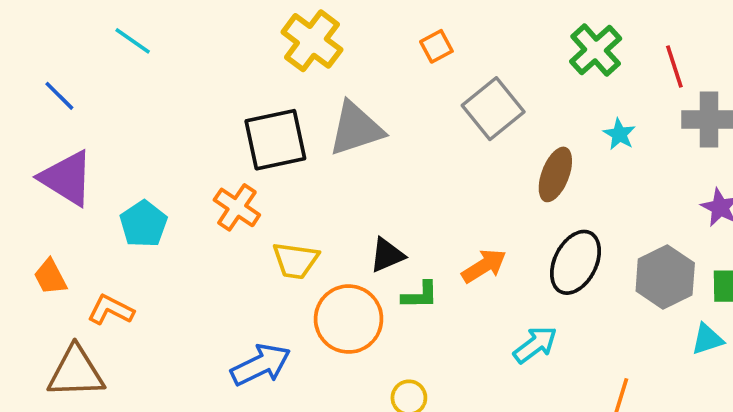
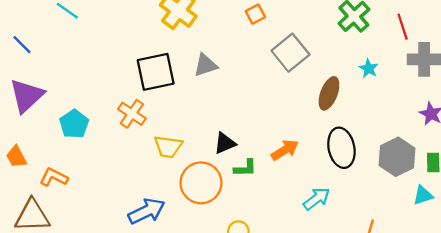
gray triangle: (356, 129) -> (206, 65), size x0.7
purple triangle: (67, 178) -> (27, 96), turned 45
black ellipse: (575, 262) -> (341, 148), turned -39

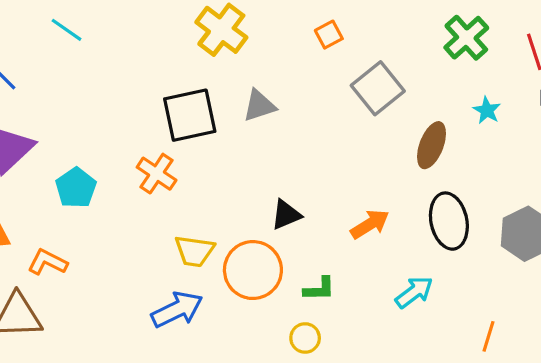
yellow trapezoid: (168, 147) -> (194, 251), moved
green L-shape: (245, 168) -> (319, 289), moved

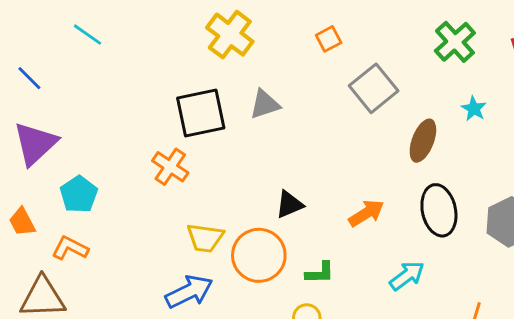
cyan pentagon: (76, 188) -> (79, 194), moved

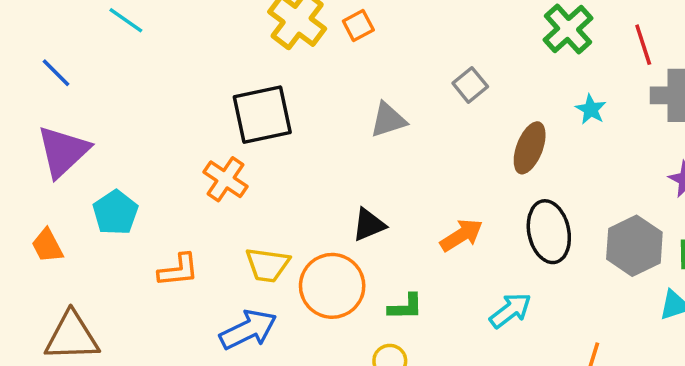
orange square: (329, 39) -> (358, 25), moved
gray square: (374, 88) -> (470, 85), size x0.6
gray triangle: (265, 104) -> (388, 120), moved
orange L-shape: (70, 248) -> (178, 270), moved, turned 147

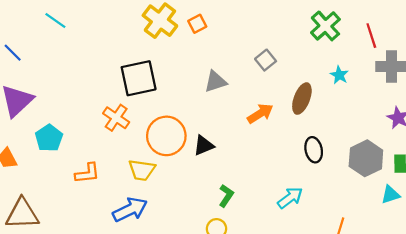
black ellipse: (549, 232) -> (314, 150), size x0.7
orange arrow: (461, 235) -> (260, 113), moved
orange circle: (332, 286) -> (166, 136), moved
green L-shape: (406, 307) -> (226, 196), turned -55

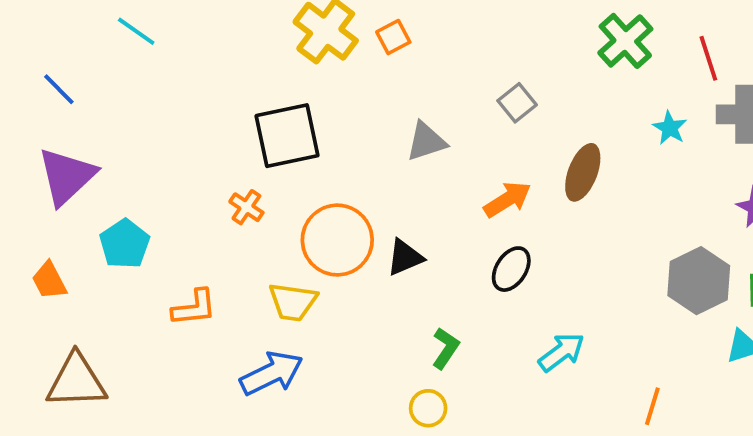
cyan star: (339, 75) -> (670, 128), moved
orange cross: (116, 118) -> (246, 207), size x0.7
black ellipse: (314, 150) -> (511, 269), moved, turned 45

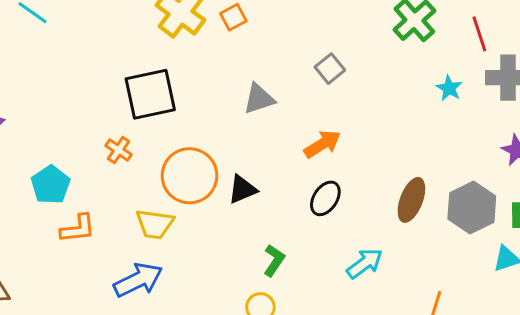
brown ellipse: (583, 172) -> (411, 200), moved
cyan pentagon: (125, 244) -> (51, 185), moved

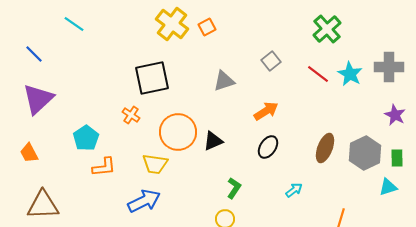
red line: (479, 34) -> (318, 74), moved, turned -35
cyan star: (449, 88) -> (350, 74), size x1.4
cyan arrow: (365, 263) -> (294, 190), size x0.7

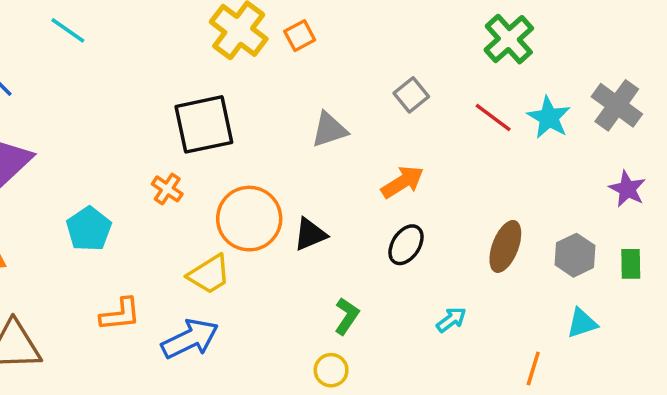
gray cross: (389, 67) -> (617, 105), turned 36
gray hexagon: (365, 153) -> (575, 255), size x0.7
yellow trapezoid: (155, 164) -> (209, 274), turned -40
orange L-shape: (104, 167) -> (120, 314), moved
cyan triangle: (388, 187) -> (582, 323), moved

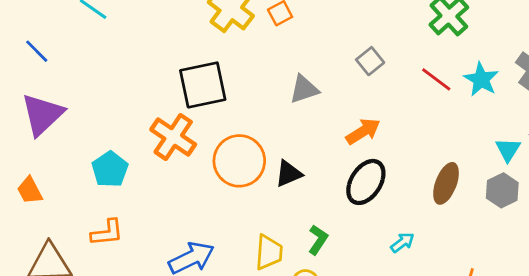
orange cross: (167, 189) -> (173, 137), size x1.8
black ellipse: (406, 245) -> (366, 182), size x1.4
yellow trapezoid: (209, 274) -> (269, 252), moved, turned -54
orange L-shape: (120, 314) -> (107, 233), moved
cyan triangle: (582, 323) -> (508, 150), moved, turned -40

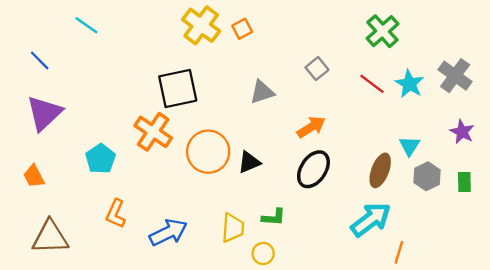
cyan triangle: (508, 150) -> (409, 146), moved
orange L-shape: (107, 233) -> (116, 214), moved, turned 120
green L-shape: (318, 240) -> (274, 217), turned 60
cyan arrow: (402, 242) -> (371, 220), moved, size x2.0

